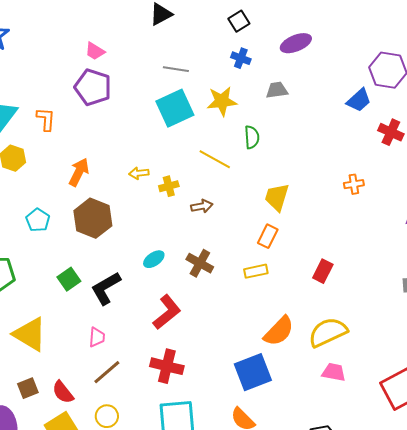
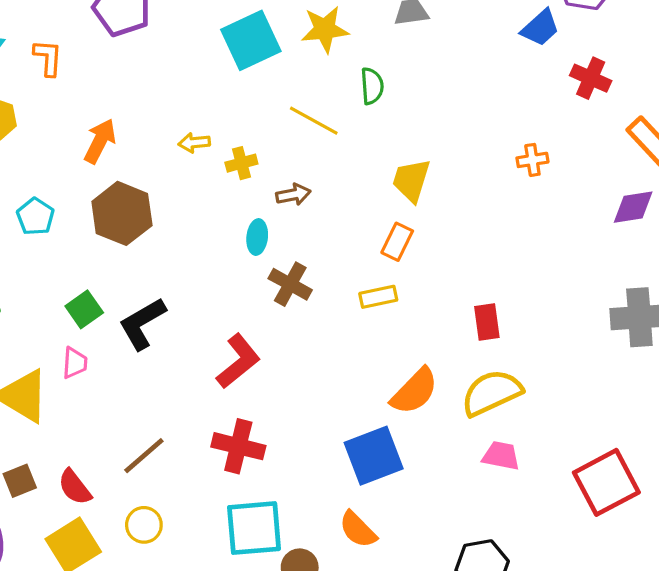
cyan ellipse: (154, 259) -> (257, 237), moved, turned -50
red rectangle: (323, 271) -> (487, 322), moved, turned -35
pink trapezoid: (97, 337) -> (75, 363), moved

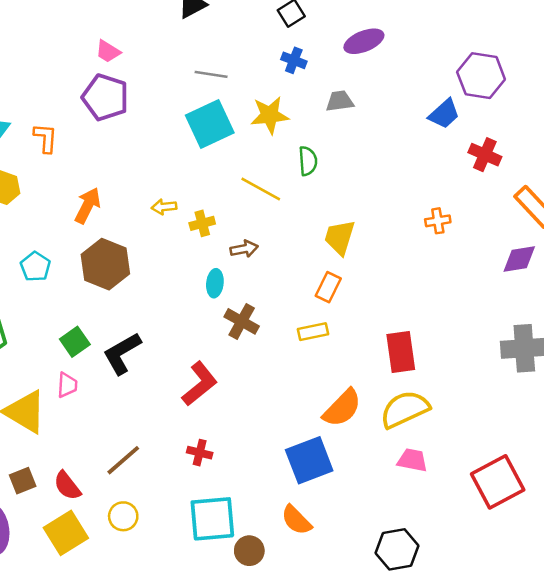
red rectangle: (487, 322) -> (401, 352), size x1.4
red cross: (238, 446) -> (200, 453), size x0.6

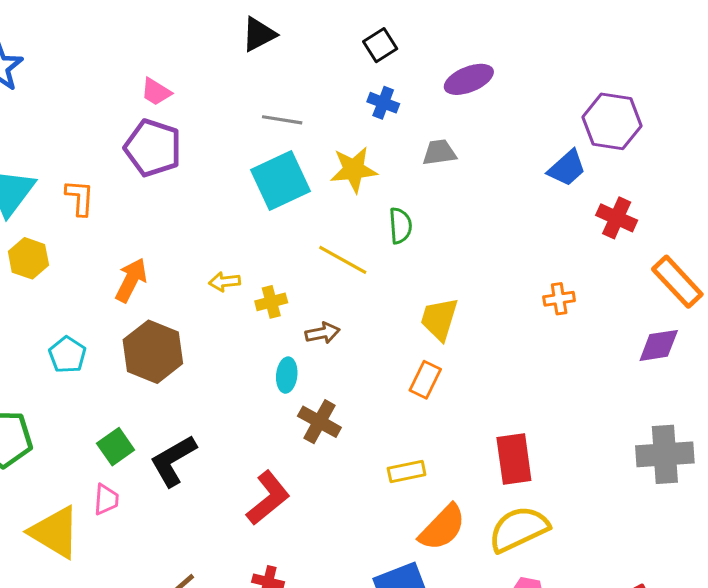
yellow rectangle: (313, 332) -> (407, 472), moved

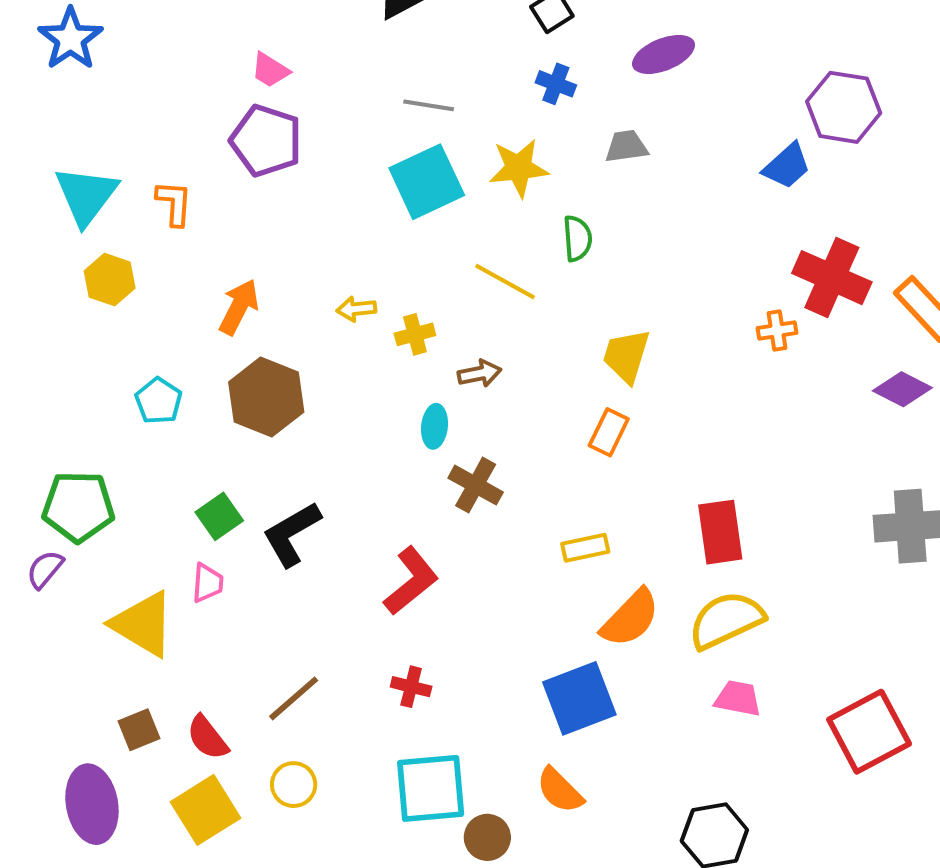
red cross: (617, 218) -> (832, 278), moved, size x1.5
purple diamond: (659, 345) -> (902, 389), turned 36

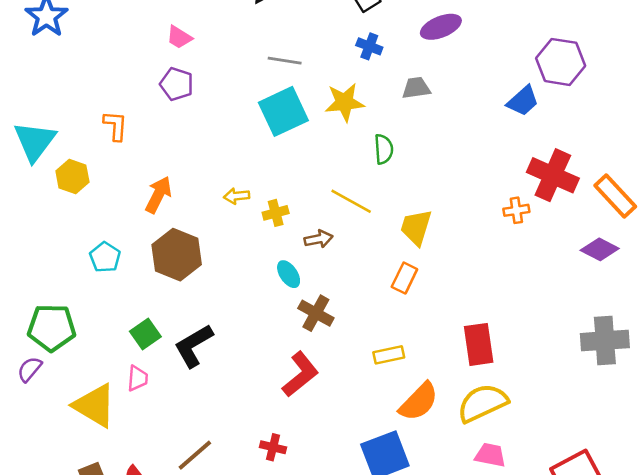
purple pentagon: (266, 141) -> (177, 84), size x0.7
cyan triangle: (86, 195) -> (35, 141), moved
yellow line: (505, 282) -> (351, 201), moved
cyan ellipse: (435, 426) -> (289, 274), turned -40
red L-shape: (411, 581) -> (300, 374), moved

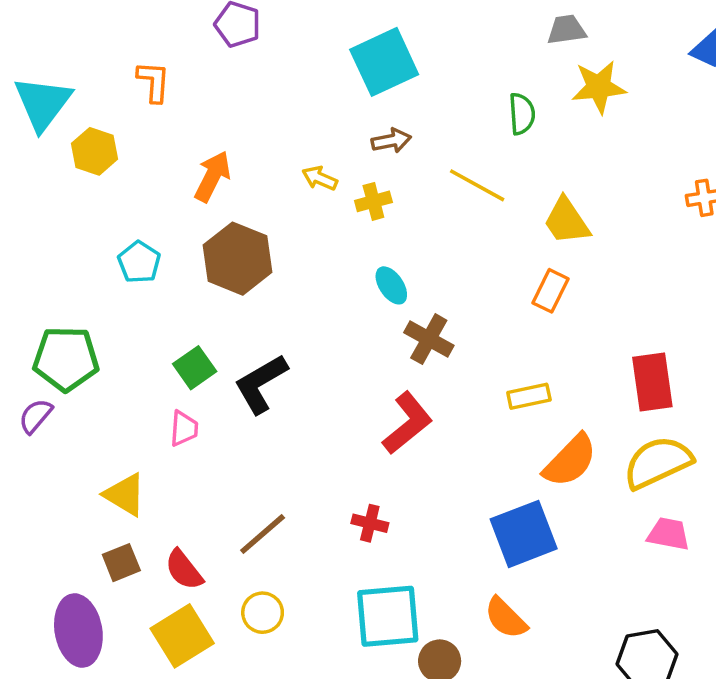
yellow star: (345, 102) -> (599, 87), moved
yellow arrow: (237, 196) -> (320, 178), turned 30
yellow trapezoid: (416, 227) -> (567, 221), turned -51
brown arrow: (319, 239) -> (391, 141), moved
yellow triangle: (95, 406) -> (125, 495), moved, size x0.7

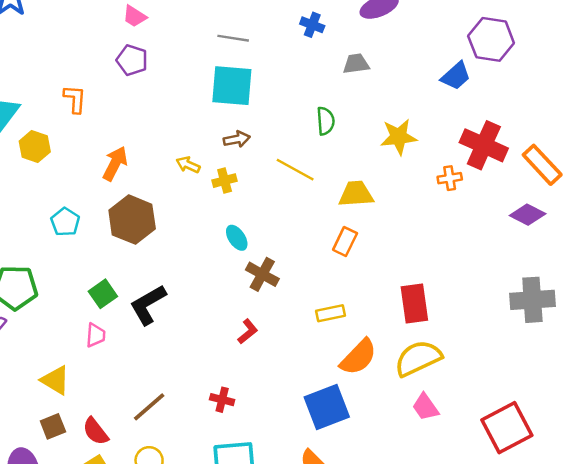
cyan square: (384, 62) -> (232, 86), turned 30
yellow star: (599, 87) -> (399, 137), moved
yellow trapezoid: (567, 221) -> (356, 194), turned 120
red L-shape: (407, 423) -> (248, 331), size x0.6
pink trapezoid: (668, 534) -> (425, 407), turned -136

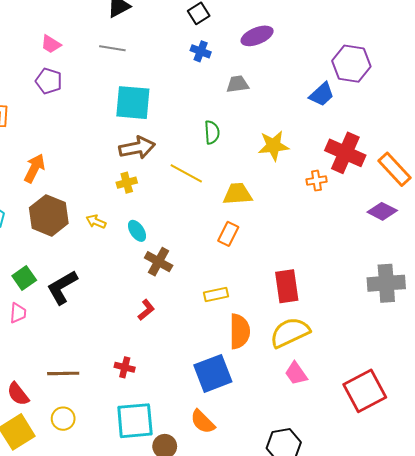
gray line: (233, 38) -> (112, 48), moved
brown arrow: (237, 139) -> (137, 148), size x1.6
yellow arrow: (188, 165) -> (96, 222), moved
orange semicircle: (358, 357) -> (240, 331), turned -44
brown line: (149, 407) -> (63, 373), turned 40

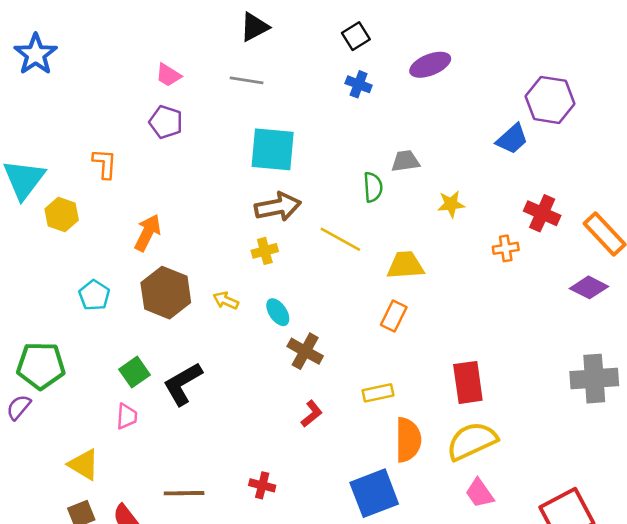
gray trapezoid: (238, 84) -> (405, 161), moved
yellow star: (273, 146) -> (451, 204), size x0.7
red cross: (345, 153) -> (542, 213), size x0.7
red L-shape: (146, 310) -> (312, 414), moved

